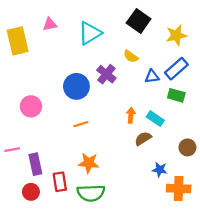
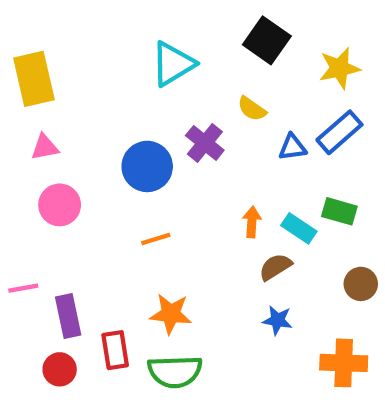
pink triangle: (50, 24) -> (45, 147), moved
green rectangle: (176, 95) -> (339, 211), moved
blue star: (160, 170) -> (277, 320), moved

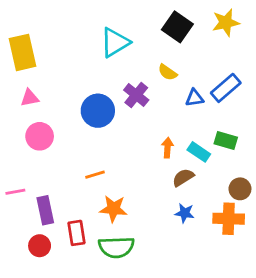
yellow star: (339, 68) -> (226, 23), moved
orange line: (156, 239) -> (95, 175), moved
orange cross: (344, 363) -> (229, 219), moved

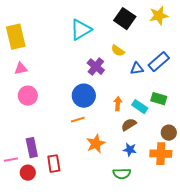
blue circle: (98, 111) -> (84, 96), moved
orange line: (95, 175) -> (78, 120), moved
pink line: (15, 192) -> (11, 160), moved
orange star: (113, 209) -> (96, 144), moved, turned -30
green semicircle: (116, 247) -> (122, 174), moved, size x0.7

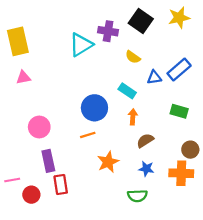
cyan triangle: (81, 30) -> (81, 45), moved
purple cross: (96, 67) -> (108, 31), moved, turned -30
pink circle: (28, 96) -> (39, 127), moved
cyan rectangle: (140, 107) -> (127, 91), moved
purple rectangle: (32, 148) -> (48, 161), moved

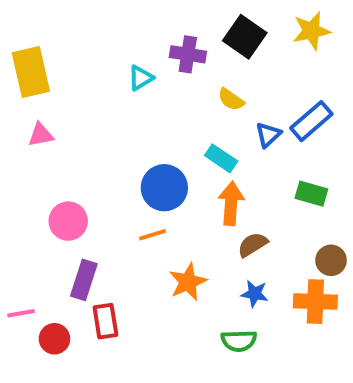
cyan triangle: (81, 45) -> (141, 78), size x0.6
blue triangle: (154, 77) -> (268, 135), turned -35
orange arrow: (133, 117) -> (231, 203), size x1.5
purple rectangle: (48, 161) -> (84, 280), turned 30

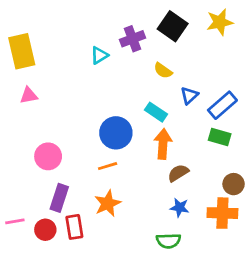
purple cross: (188, 54) -> (132, 39), turned -30
blue rectangle: (311, 121) -> (222, 105), moved
orange star: (188, 282) -> (108, 203), moved
red circle: (54, 339) -> (45, 230), moved

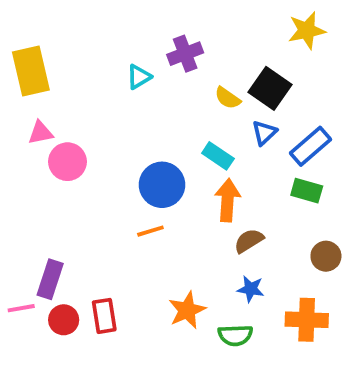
black square: (173, 26) -> (270, 88), moved
pink circle: (48, 156) -> (67, 162), moved
purple rectangle: (59, 198) -> (50, 279), moved
orange star: (108, 203) -> (187, 310), moved
orange cross: (222, 213) -> (307, 320), moved

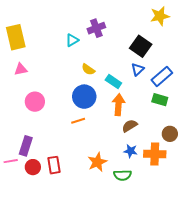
yellow semicircle: (228, 98) -> (88, 69), moved
pink circle: (67, 162) -> (35, 102), moved
orange cross: (307, 320) -> (155, 154), moved

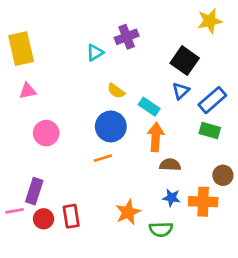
brown semicircle: (130, 126) -> (170, 165), turned 35

